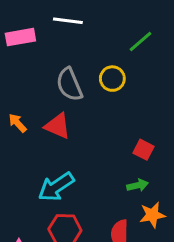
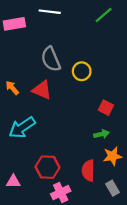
green line: (141, 42) -> (104, 15), moved
yellow circle: (112, 79) -> (82, 71), moved
cyan arrow: (56, 187) -> (22, 127), moved

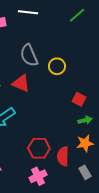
green arrow: (101, 134) -> (85, 120), moved
red hexagon: (47, 167) -> (39, 148), moved

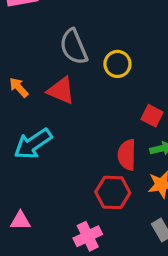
red hexagon: (39, 148) -> (113, 192), moved
red semicircle: (63, 156) -> (127, 155), moved

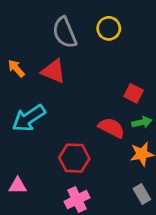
yellow circle: (117, 64) -> (109, 28), moved
red semicircle: (127, 155) -> (111, 128), turned 116
red hexagon: (113, 192) -> (74, 158), moved

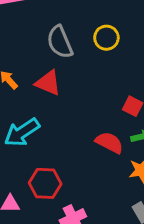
red hexagon: (74, 158) -> (45, 183), moved

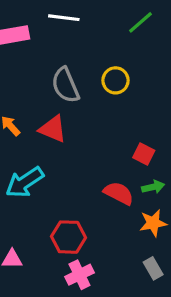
red hexagon: (45, 183) -> (68, 237), moved

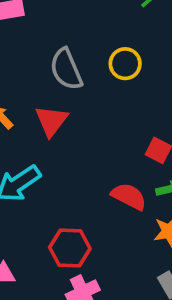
red triangle: (53, 129) -> (51, 121), turned 44

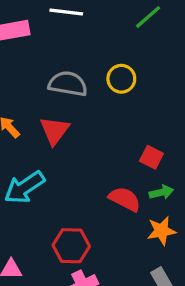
gray semicircle: (66, 69) -> (68, 84), turned 123

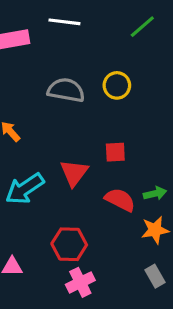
red triangle: (55, 131) -> (74, 173), moved
red square: (151, 157) -> (115, 152), moved, turned -30

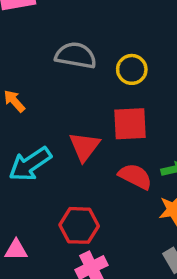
yellow circle: (117, 85) -> (132, 69), moved
red square: (115, 152) -> (130, 124), size x1.5

